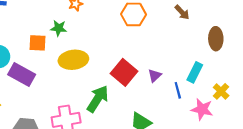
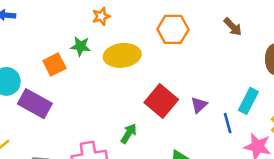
orange square: (38, 43) -> (54, 65), turned -30
yellow ellipse: (73, 60) -> (122, 55), moved
green arrow: (98, 99) -> (129, 134), size x0.6

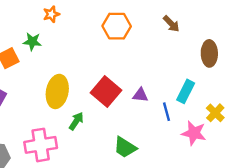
yellow ellipse: (122, 55) -> (57, 91), moved, turned -72
purple triangle: (199, 105) -> (140, 95), turned 49

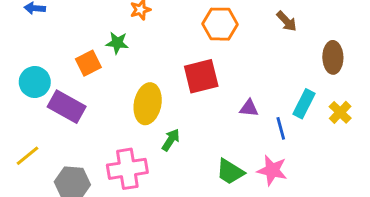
red square: (106, 91) -> (201, 76), moved, turned 36
yellow cross: (215, 113) -> (340, 112), moved
pink star: (194, 133) -> (272, 170), moved

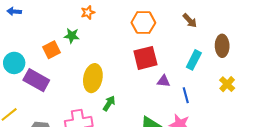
red square: (201, 76) -> (145, 58), moved
cyan rectangle: (304, 104) -> (194, 60), moved

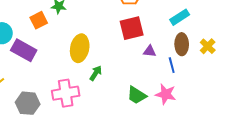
brown ellipse: (222, 46) -> (182, 44), moved
cyan rectangle: (194, 60) -> (180, 17), moved, turned 30
yellow cross: (227, 84) -> (208, 46), moved

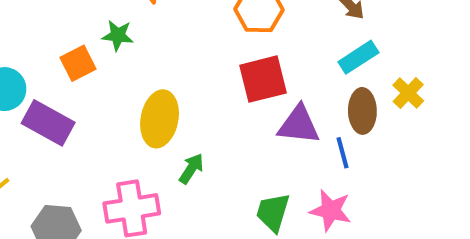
yellow cross: (208, 46) -> (408, 93), moved
purple triangle: (150, 51) -> (299, 125), size x1.6
green trapezoid: (137, 95) -> (273, 212), turned 75

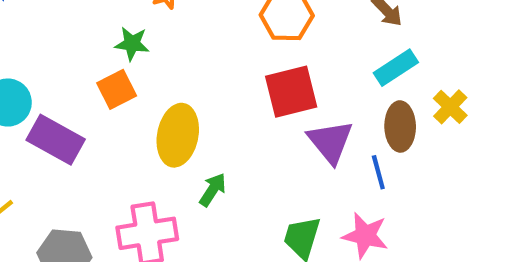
orange square: (78, 63) -> (117, 89), moved
purple triangle: (299, 125) -> (330, 142), turned 45

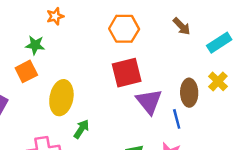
cyan rectangle: (396, 68) -> (219, 43), moved

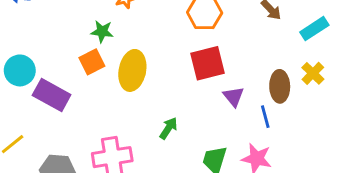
yellow ellipse: (61, 98) -> (132, 70), moved
purple triangle: (149, 101) -> (233, 96), size x0.7
green arrow: (81, 129) -> (168, 128), moved

